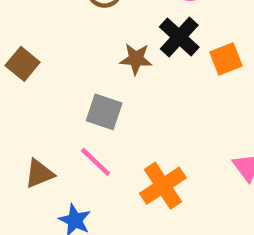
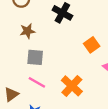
brown star: (136, 59) -> (28, 31), moved
orange square: (226, 59) -> (92, 45), moved

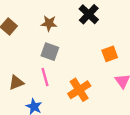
pink line: (37, 82) -> (45, 77), turned 30

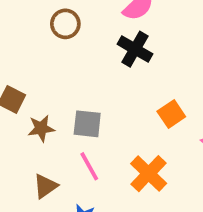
brown star: (49, 23) -> (41, 128), moved
orange square: (110, 54) -> (171, 114), moved

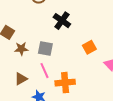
black cross: (135, 49) -> (62, 21), moved
orange cross: (149, 174) -> (65, 83), moved, turned 36

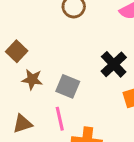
black cross: (62, 21) -> (114, 64), moved

